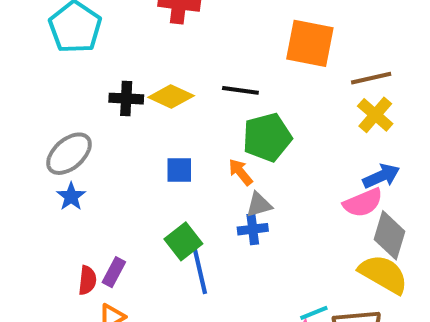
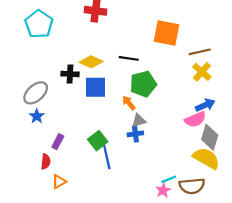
black cross: (126, 99) -> (70, 74), moved
blue square: (179, 170) -> (95, 87), moved, size x1.5
purple rectangle: (114, 272) -> (58, 142), moved

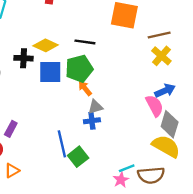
green pentagon: (143, 84) -> (79, 69), moved
pink semicircle: (195, 119) -> (155, 106), turned -95
green square: (98, 141) -> (78, 157), moved

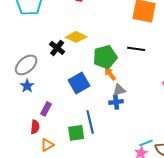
black line: (85, 42) -> (136, 49), moved
black cross: (24, 58) -> (57, 48), turned 35
blue square: (50, 72) -> (79, 83), moved, turned -30
green square: (78, 157) -> (76, 133), moved, turned 30

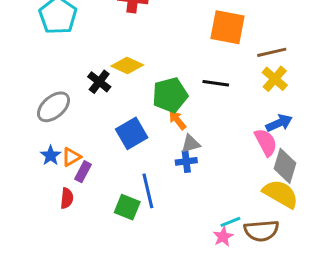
blue star: (27, 86) -> (51, 156), moved
green square: (76, 133) -> (127, 207), turned 30
orange triangle: (47, 145) -> (71, 157), moved

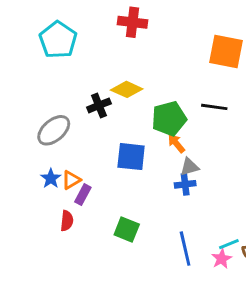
black cross: (99, 82) -> (99, 105), turned 30
blue square: (132, 133) -> (131, 157), turned 36
blue line: (148, 191) -> (185, 249), moved

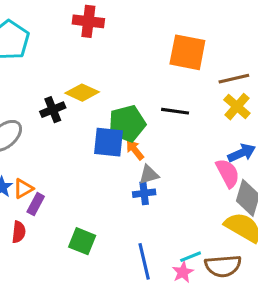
blue square: (131, 157) -> (108, 142), moved

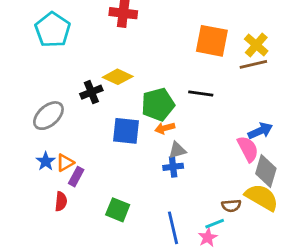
yellow cross: (237, 107) -> (256, 45), moved
blue square: (108, 142) -> (126, 131), moved
orange arrow: (135, 150) -> (165, 128), turned -66
brown semicircle: (223, 266) -> (231, 206), moved, size x0.6

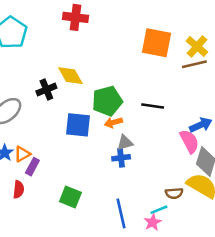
yellow diamond: (118, 77) -> (70, 76), turned 36
black line: (201, 93) -> (153, 106), moved

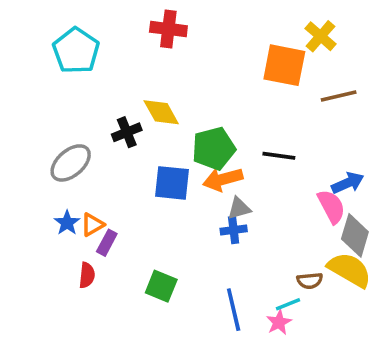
yellow cross: (197, 47) -> (321, 36), moved
orange arrow: (113, 122) -> (223, 179), size x1.5

